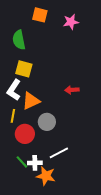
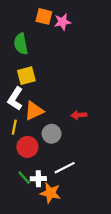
pink star: (71, 22) -> (62, 22), moved
yellow square: (24, 69) -> (26, 76), turned -30
red arrow: (72, 90) -> (79, 115), moved

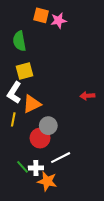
red arrow: (79, 115) -> (87, 96), moved
red circle: (27, 147) -> (40, 138), moved

